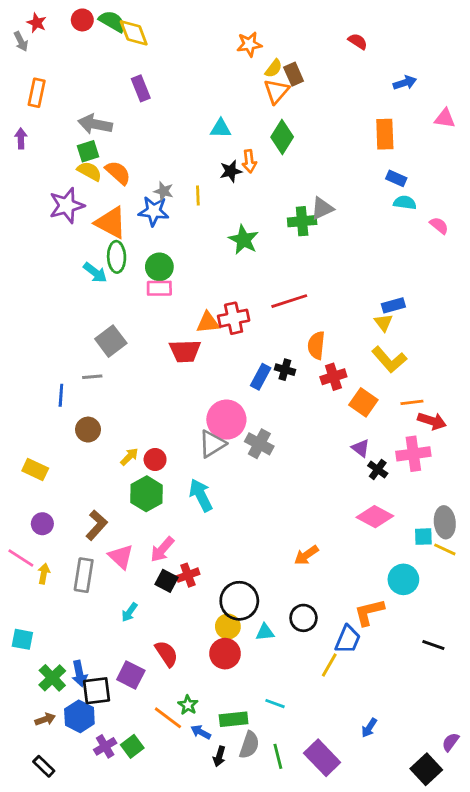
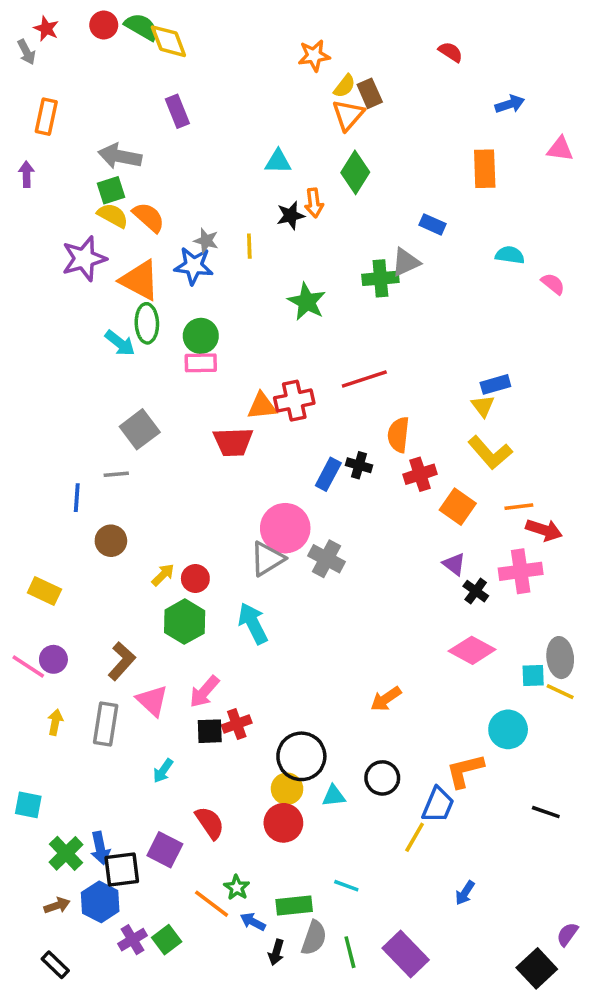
blue rectangle: (396, 178) -> (433, 224), moved
pink line: (21, 558) -> (28, 667), moved
black square: (166, 581) -> (210, 731), turned -30
blue arrow: (369, 728) -> (465, 893), moved

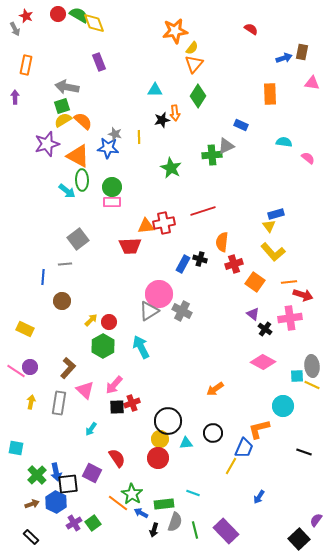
orange star: (314, 56) -> (175, 31), size x1.4
brown rectangle: (370, 93) -> (302, 52), moved, turned 35
yellow semicircle: (113, 215) -> (63, 120), turned -60
green star: (237, 888) -> (132, 494), size x1.5

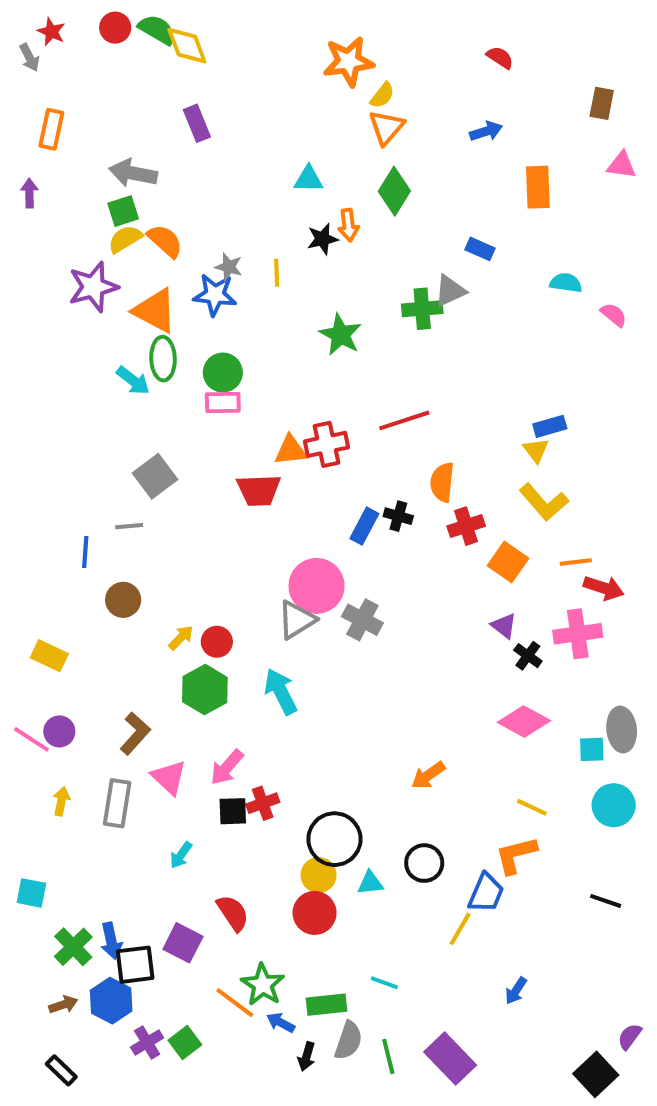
blue arrow: (284, 58) -> (486, 131), moved
yellow line: (312, 385) -> (532, 807), moved
cyan circle: (283, 406) -> (614, 805), moved

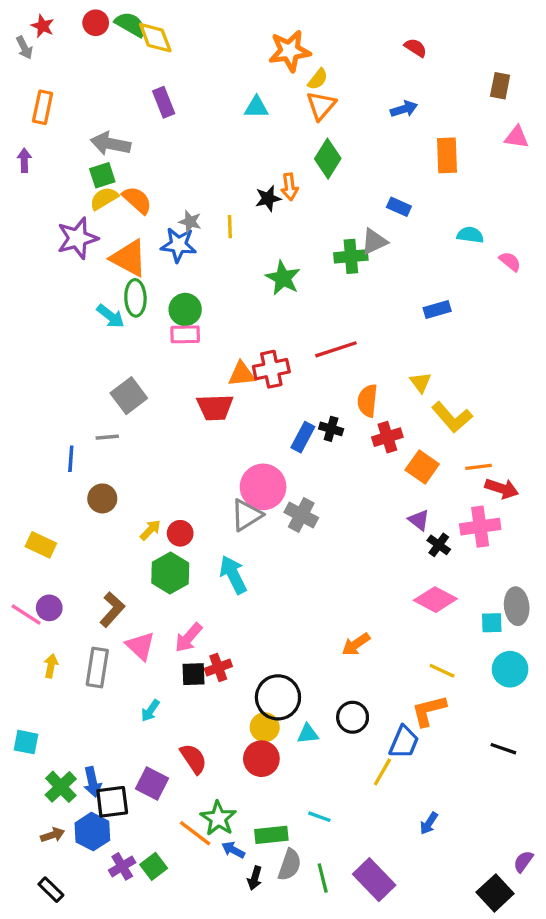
cyan triangle: (309, 179) -> (256, 107), moved
blue rectangle: (550, 426) -> (437, 309), moved
yellow triangle: (536, 450) -> (421, 382), moved

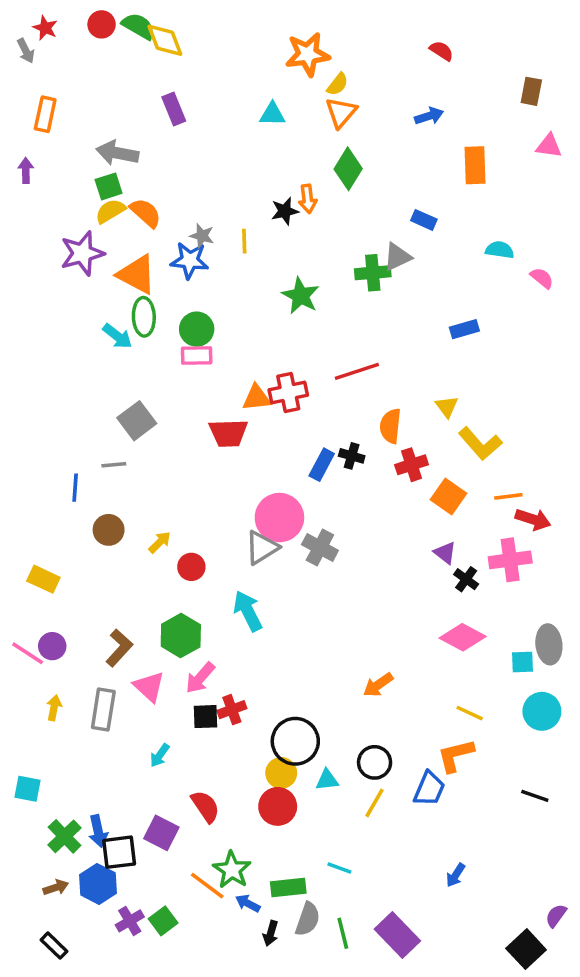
yellow arrow: (150, 530) -> (160, 542), moved
green hexagon: (170, 573) -> (181, 636), moved
yellow line: (382, 772) -> (375, 803), moved

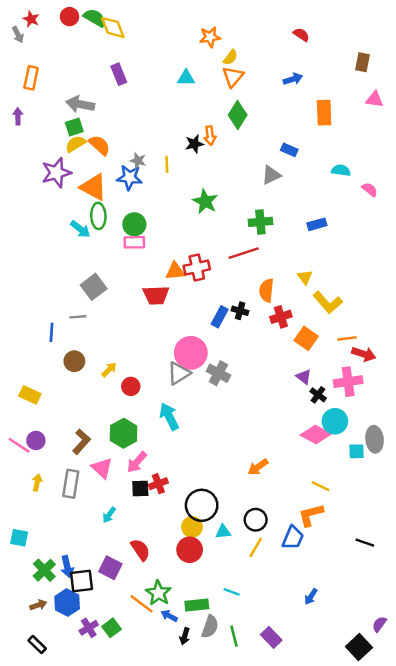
orange star: (308, 54) -> (210, 37), size x0.7
green cross: (373, 273) -> (260, 222), moved
cyan circle: (542, 711) -> (335, 421), moved
purple rectangle: (397, 935) -> (271, 637), size x0.7

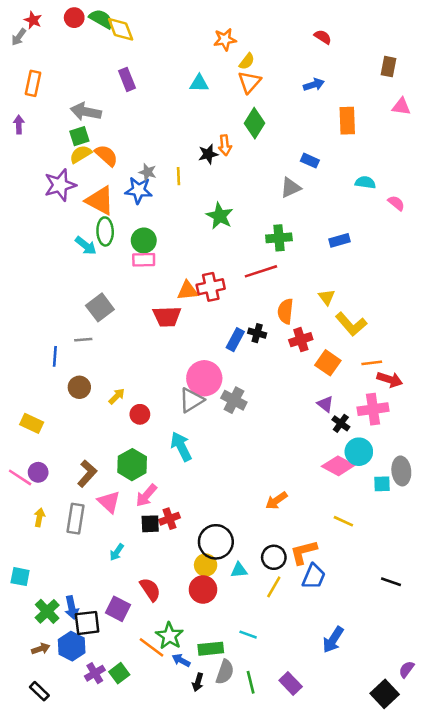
gray arrow: (18, 35) -> (19, 37), turned 63
orange L-shape: (311, 515) -> (303, 552), moved
blue arrow: (311, 597) -> (333, 640), size x1.5

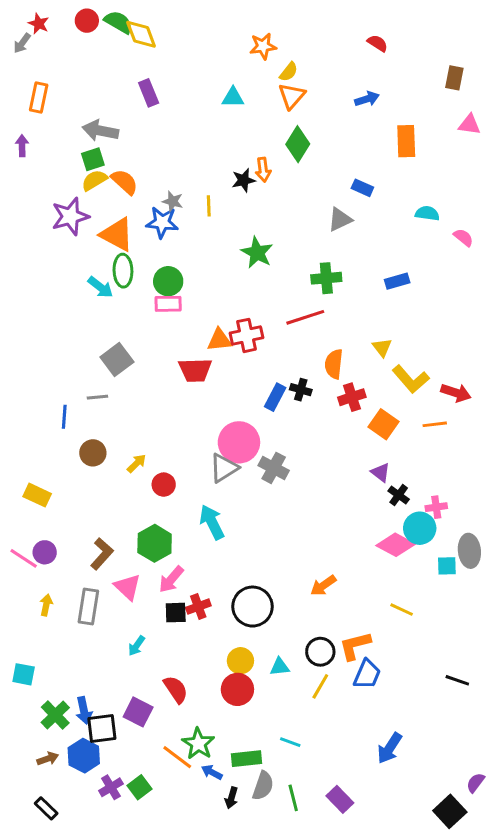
red arrow: (390, 380) -> (456, 393), moved
pink cross: (373, 409) -> (436, 507), moved, size x0.6
black circle: (216, 542) -> (253, 607), moved

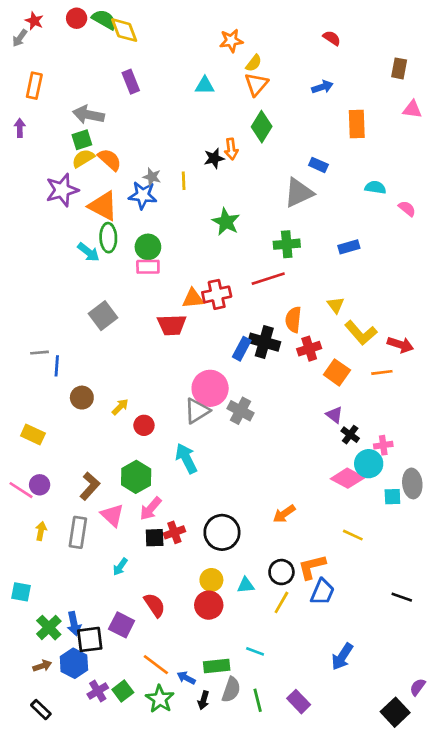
gray triangle: (340, 219) -> (299, 193), size x1.4
black cross: (301, 390) -> (264, 342), size x1.6
gray line: (97, 397) -> (40, 353), moved
green star: (198, 744) -> (160, 699), moved

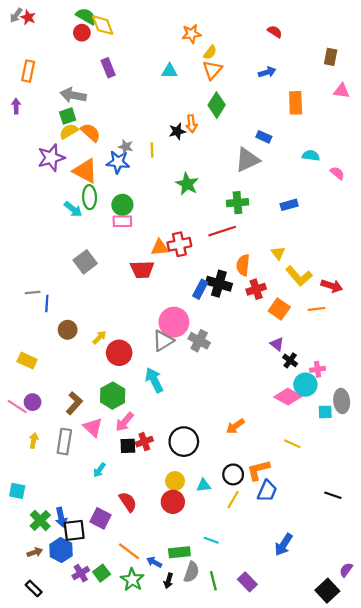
red circle: (77, 18) -> (82, 33), moved
gray arrow: (20, 38) -> (16, 15), moved
red circle: (144, 425) -> (119, 353), size x1.5

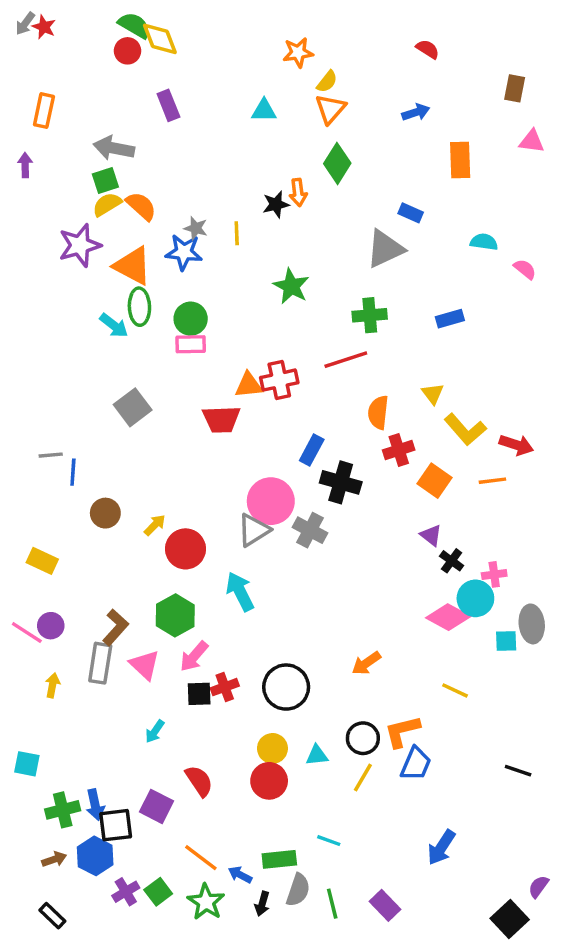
black cross: (219, 284) -> (341, 482), moved
gray rectangle: (64, 442) -> (100, 663), moved
green cross: (40, 520) -> (63, 810), turned 30

